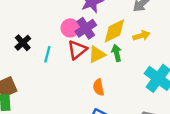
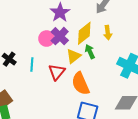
yellow arrow: (141, 36) -> (108, 33), turned 112
red triangle: (77, 50) -> (57, 72), moved
orange semicircle: (98, 87) -> (81, 84), size x1.6

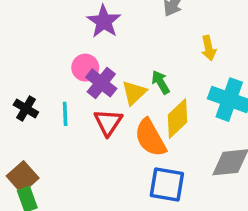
yellow diamond: (84, 33) -> (178, 118), moved
yellow arrow: (108, 33) -> (209, 48), moved
purple cross: (60, 36) -> (101, 83), moved

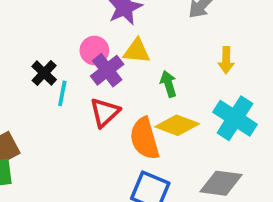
yellow triangle: (134, 93) -> (137, 51), moved, turned 36
black cross: (26, 108) -> (44, 73), moved
yellow diamond: (178, 118) -> (177, 125), turned 51

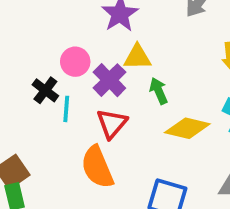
pink circle: (94, 50) -> (75, 62), moved
green arrow: (168, 84) -> (159, 91), moved
orange semicircle: (144, 139) -> (97, 167), moved

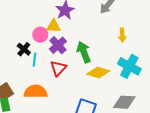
yellow triangle: (137, 57) -> (54, 26), moved
green arrow: (159, 91) -> (84, 52), size x1.5
orange semicircle: (97, 167) -> (36, 92), moved, turned 110

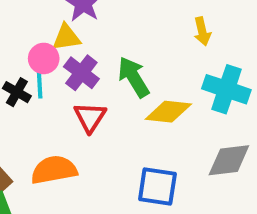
cyan line: (35, 60) -> (40, 85), moved

